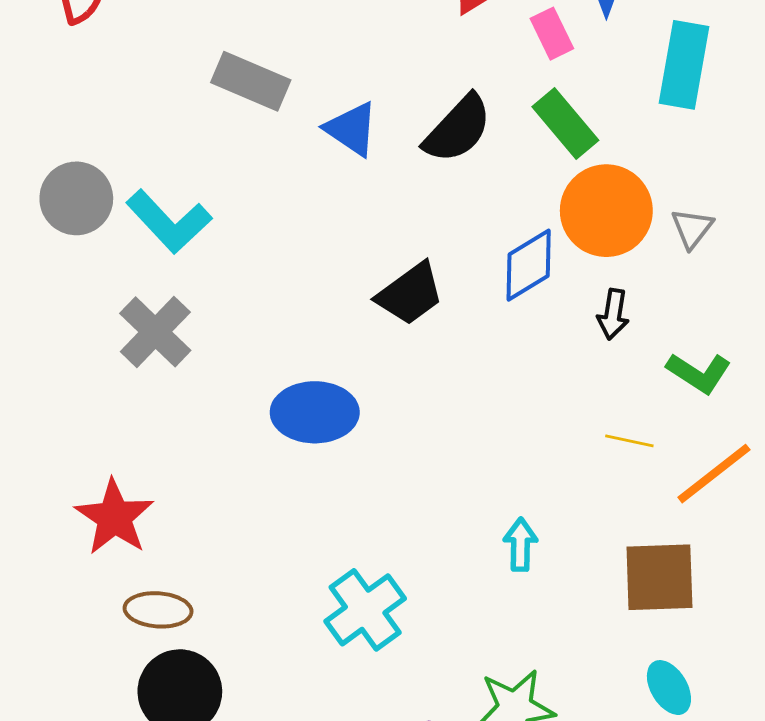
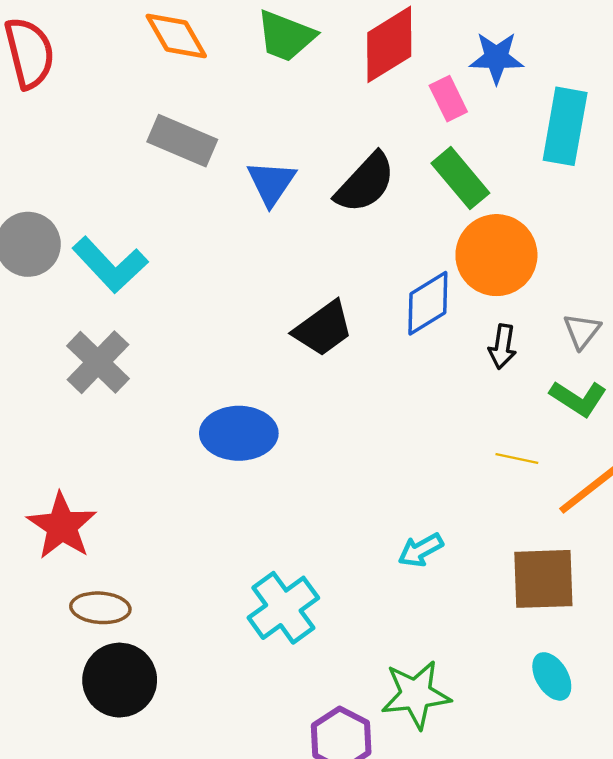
blue triangle: (352, 129) -> (271, 183), turned 30
gray triangle: (692, 228) -> (582, 331), moved
cyan arrow: (520, 544) -> (421, 550), turned -120

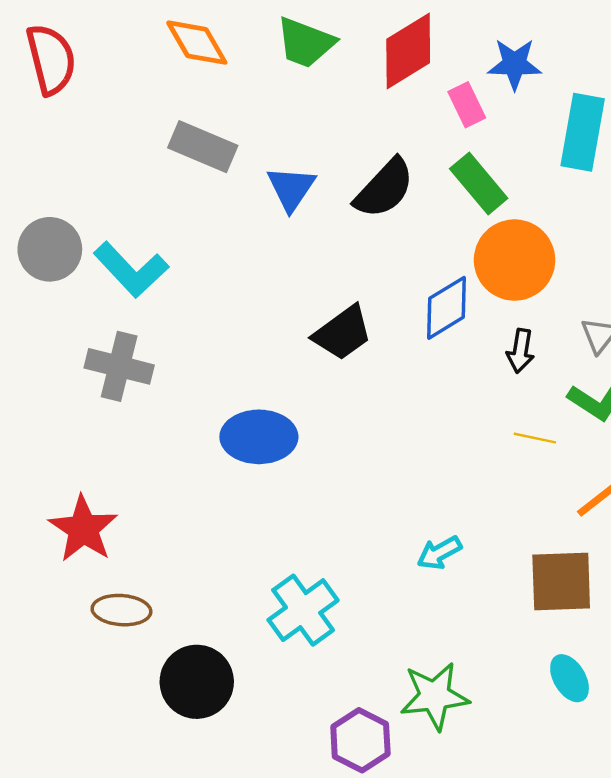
gray cross: (98, 362) -> (119, 366), turned -30
yellow line: (517, 459) -> (535, 438), moved
black circle: (120, 680) -> (197, 682), moved

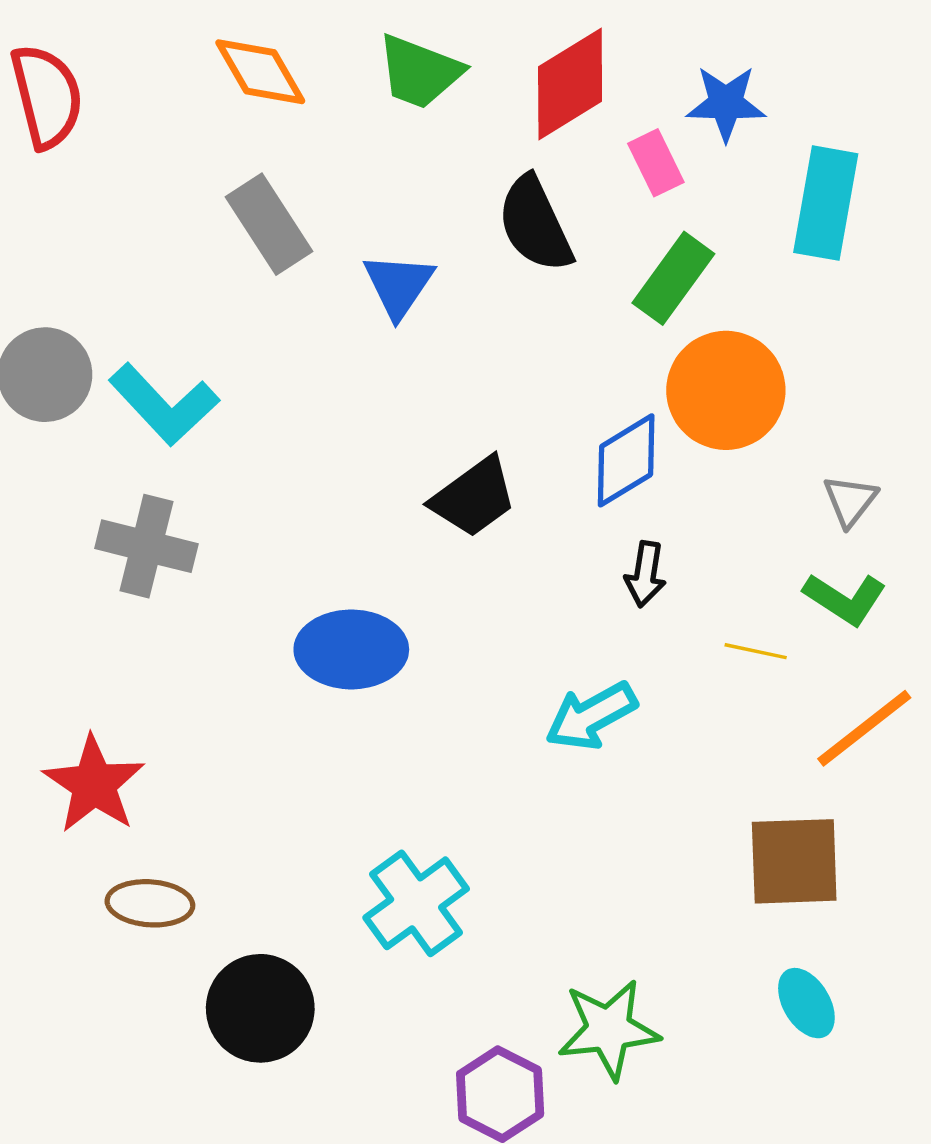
gray rectangle: (203, 147) -> (269, 224), turned 34
green rectangle: (479, 184) -> (673, 278), turned 76
black semicircle: (384, 188) -> (535, 224), moved, turned 112
black arrow: (521, 351) -> (645, 574), moved
cyan arrow: (439, 553) -> (591, 716), moved, size x1.4

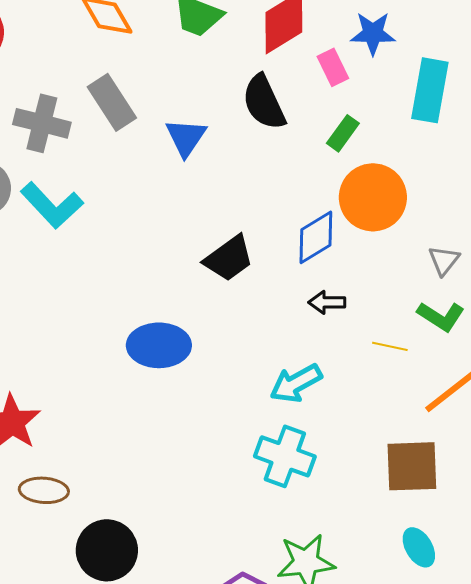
green rectangle: (673, 278) -> (343, 133), size x0.7
gray cross: (146, 546) -> (42, 123), moved
black arrow: (645, 574) -> (327, 302), turned 81
cyan cross: (416, 903) -> (285, 456), moved, turned -34

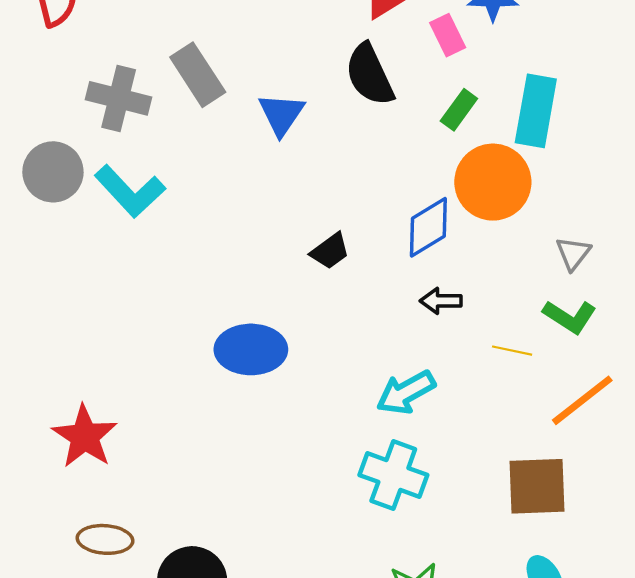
cyan rectangle: (430, 90) -> (536, 111), moved
black trapezoid: (229, 258) -> (330, 251), size x0.7
brown ellipse: (44, 490) -> (105, 539), moved

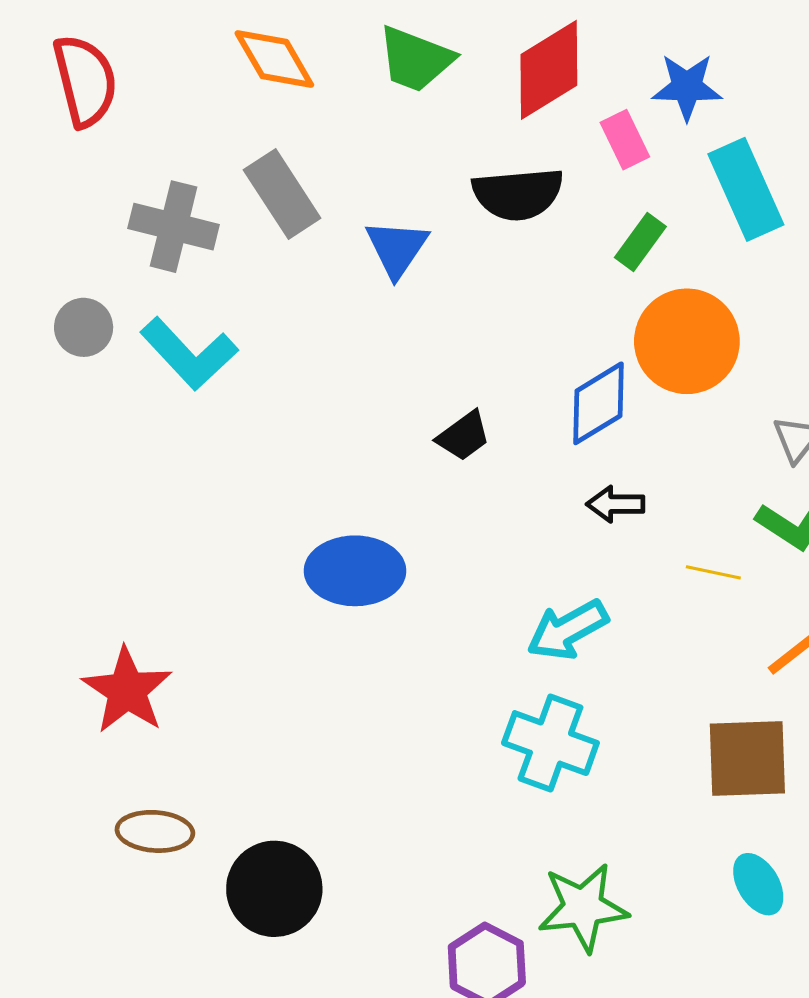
black semicircle: (370, 75) -> (518, 194), turned -70
cyan rectangle: (536, 111) -> (746, 189), moved, turned -34
gray circle: (53, 172) -> (84, 327), size x0.7

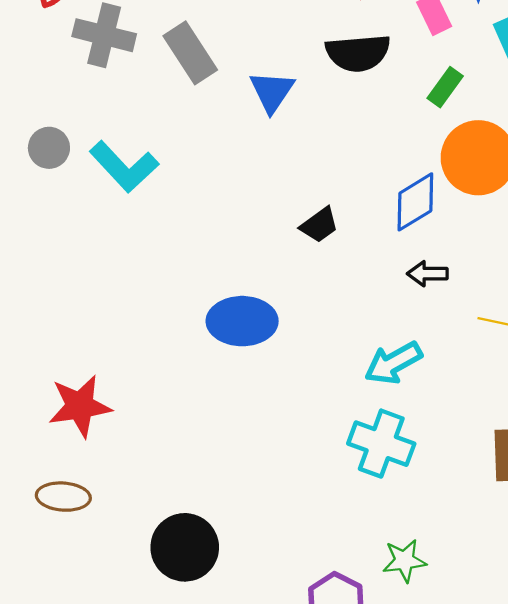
gray cross: (174, 227) -> (104, 35), moved
red star: (127, 690) -> (80, 406), turned 30
brown ellipse: (155, 831) -> (63, 497), moved
green star: (583, 907) -> (404, 561), size x0.7

